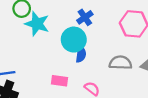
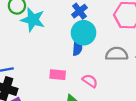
cyan circle: (74, 40) -> (84, 33), moved

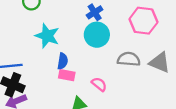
cyan star: (33, 20) -> (47, 36), moved
blue semicircle: (77, 48) -> (63, 61), moved

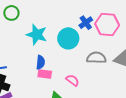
blue cross: (95, 12) -> (86, 23), moved
cyan star: (47, 36) -> (37, 35), moved

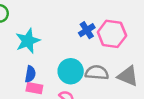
cyan star: (37, 35) -> (28, 41), turned 30
cyan circle: (68, 38) -> (71, 71), moved

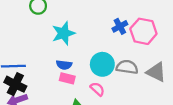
blue semicircle: (30, 74) -> (64, 65), turned 84

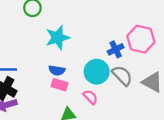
blue cross: (120, 26) -> (116, 49), moved
gray semicircle: (127, 67) -> (122, 76), turned 35

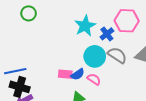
cyan star: (58, 38) -> (85, 26), moved
blue semicircle: (57, 70) -> (78, 74), moved, turned -32

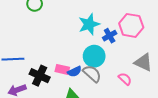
gray semicircle: (117, 55) -> (92, 74), moved
pink semicircle: (94, 79) -> (125, 79), moved
black cross: (20, 87) -> (40, 76), moved

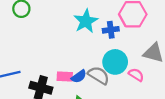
blue cross: (110, 36) -> (111, 30), turned 32
cyan circle: (94, 56) -> (115, 62), moved

